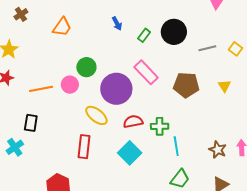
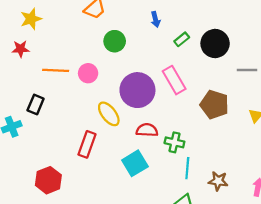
green circle: (86, 67) -> (115, 41), moved
brown star: (218, 150) -> (218, 181), moved, turned -30

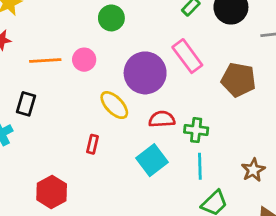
red rectangle: (87, 144) -> (93, 144), size x0.6
cyan line: (187, 168) -> (200, 166), moved
brown star: (218, 181) -> (253, 170), turned -30

